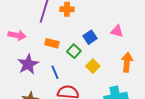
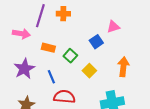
pink triangle: (117, 31) -> (113, 27), moved, turned -32
pink arrow: (17, 35) -> (21, 34), moved
blue square: (90, 37) -> (96, 42), moved

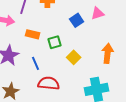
blue square: (96, 42) -> (77, 20), moved
green square: (70, 56) -> (55, 42), turned 32

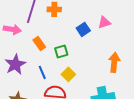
orange rectangle: (33, 34) -> (39, 43), turned 40
yellow square: (74, 57) -> (68, 74), moved

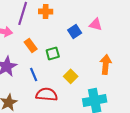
pink triangle: (104, 22) -> (96, 24), turned 32
yellow square: (68, 74) -> (71, 76), moved

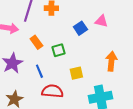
yellow square: (71, 76) -> (76, 73), turned 32

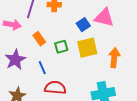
pink triangle: (101, 21) -> (104, 18), size x1.5
yellow square: (76, 73) -> (87, 48), moved, size x1.5

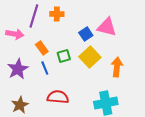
yellow square: (87, 48) -> (90, 57), turned -30
blue line: (42, 68) -> (45, 68), moved

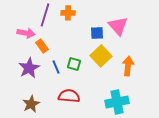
pink triangle: (107, 27) -> (118, 26), turned 35
blue square: (86, 34) -> (97, 33), turned 32
orange rectangle: (42, 48) -> (42, 46), moved
green square: (64, 56) -> (74, 64), moved, turned 32

